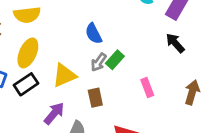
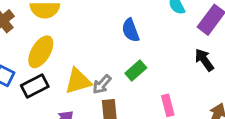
blue semicircle: (94, 34) -> (131, 30), moved
gray arrow: (99, 62) -> (102, 84), moved

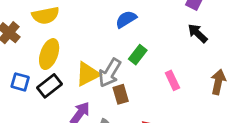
blue semicircle: (131, 30) -> (126, 19), turned 90
gray arrow: (102, 84) -> (110, 73), size x1.5

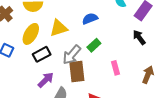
yellow triangle: (88, 74) -> (59, 28), moved
black rectangle: (49, 86) -> (42, 54), moved
brown rectangle: (121, 94) -> (77, 71), size x1.5

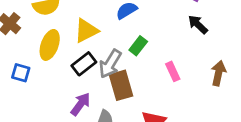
black rectangle: (42, 54) -> (84, 64), moved

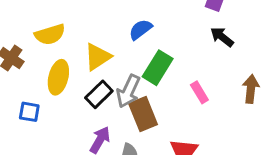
green rectangle: (138, 46) -> (158, 68), size x1.5

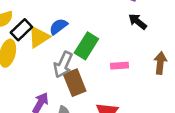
blue semicircle: (141, 29) -> (58, 26), moved
pink rectangle: (199, 92) -> (120, 66), turned -63
black rectangle: (99, 94) -> (21, 30), moved

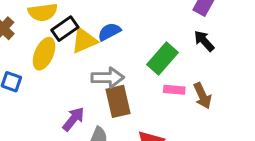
green rectangle: (86, 46) -> (163, 59), moved
brown arrow: (160, 63) -> (202, 96), moved, turned 140
gray arrow: (63, 64) -> (108, 78), turned -125

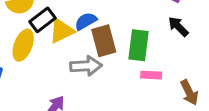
green rectangle: (163, 59) -> (139, 45), turned -32
brown arrow: (202, 96) -> (189, 92), moved
brown rectangle: (118, 101) -> (104, 41), moved

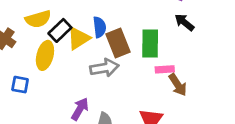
blue semicircle: (86, 21) -> (100, 27), turned 120
brown arrow: (189, 92) -> (178, 85), moved

